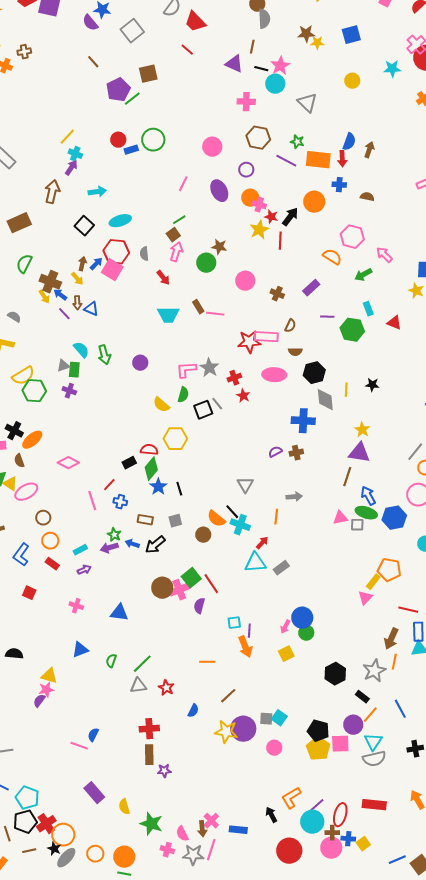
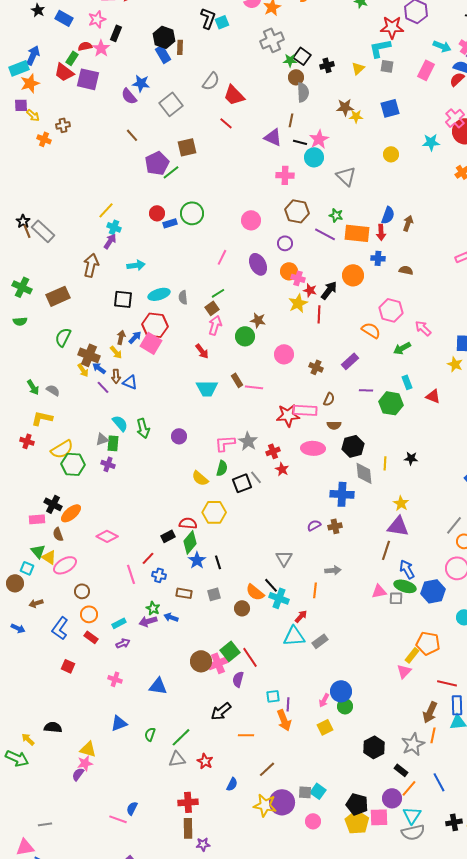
black square: (84, 226) -> (123, 299), turned -36
gray semicircle: (144, 254) -> (183, 297), moved
black arrow: (155, 545) -> (221, 711), moved

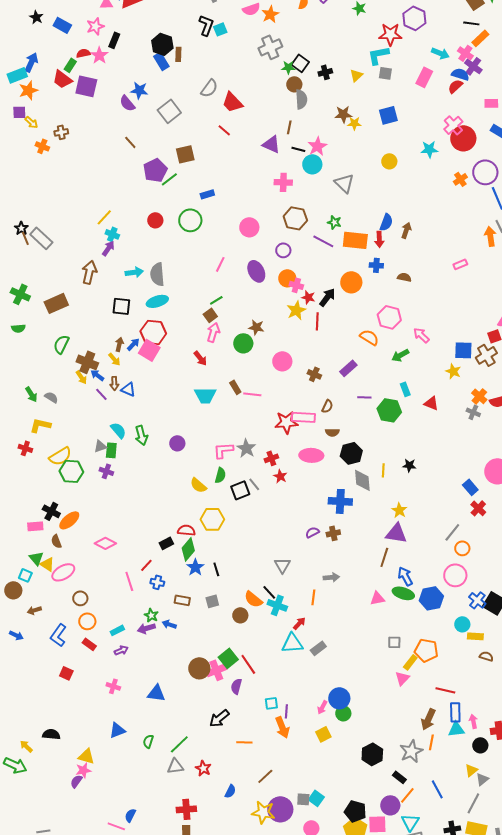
blue rectangle: (170, 223) -> (207, 194), moved
gray semicircle: (183, 297) -> (157, 274), moved, size x1.6
gray square: (396, 598) -> (394, 642), moved

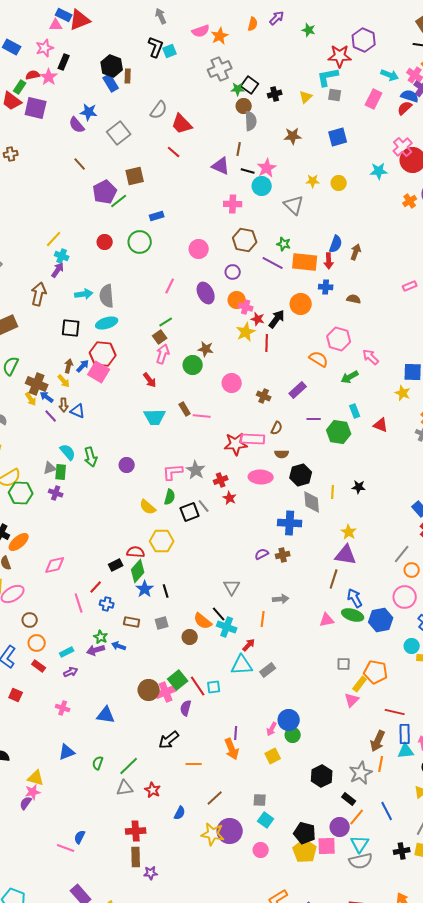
yellow star: (354, 123) -> (313, 181), moved
pink diamond: (105, 543) -> (55, 565), turned -40
cyan square: (271, 703) -> (214, 687), moved
gray square: (303, 799) -> (260, 800), moved

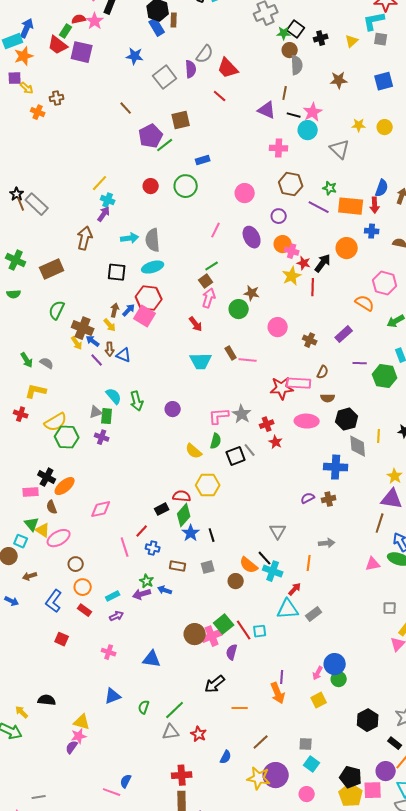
purple semicircle: (77, 125) -> (191, 69), moved, turned -144

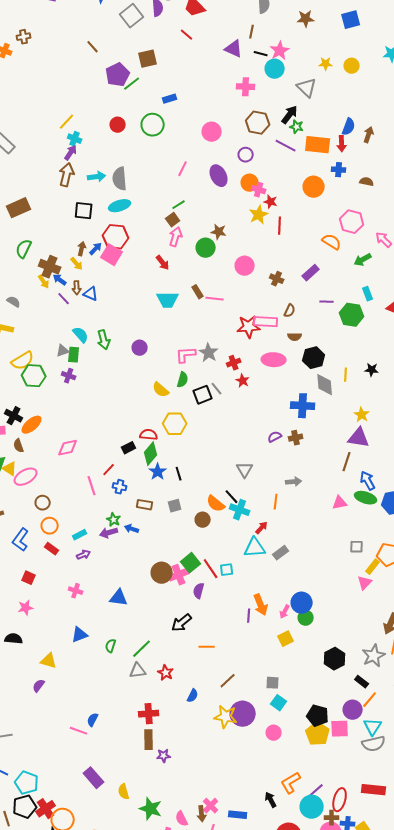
brown arrow: (85, 238) -> (67, 175), moved
black arrow: (323, 263) -> (290, 115), moved
orange arrow: (278, 693) -> (261, 605), moved
pink star: (79, 736) -> (26, 608), moved

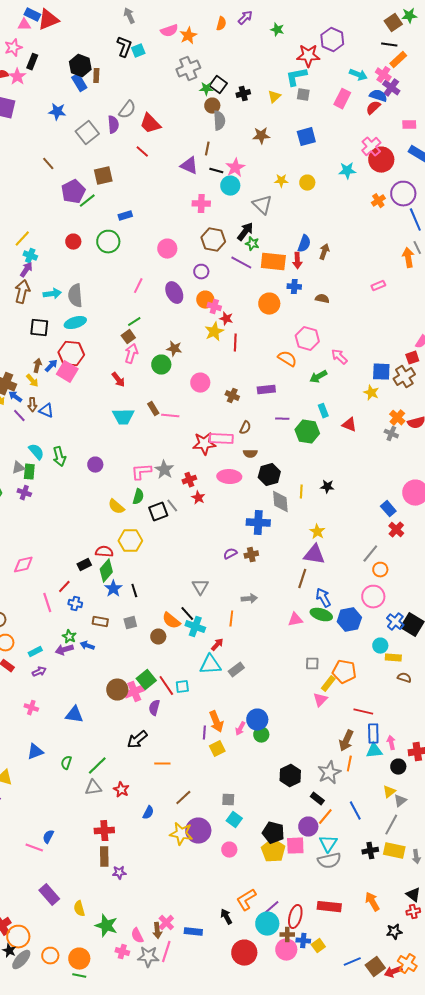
purple rectangle: (311, 273) -> (266, 390), turned 36
yellow square: (286, 639) -> (217, 749), moved

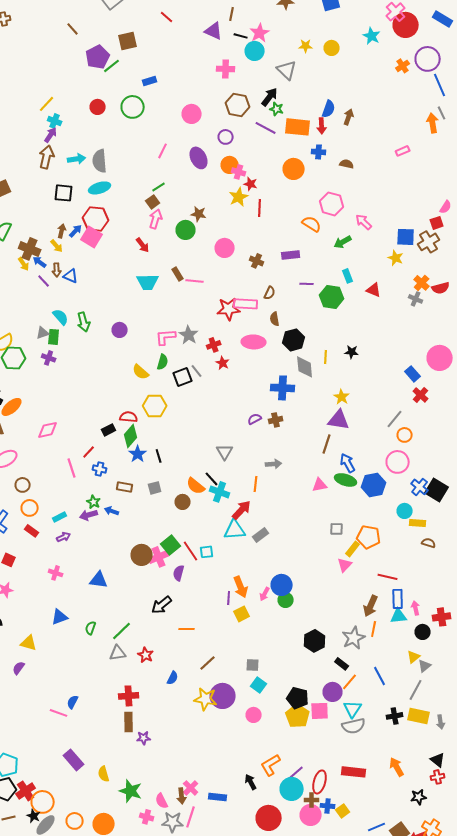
cyan star: (347, 171) -> (372, 36), turned 30
brown semicircle: (250, 454) -> (275, 319), turned 80
red arrow: (217, 645) -> (242, 510), size x1.5

